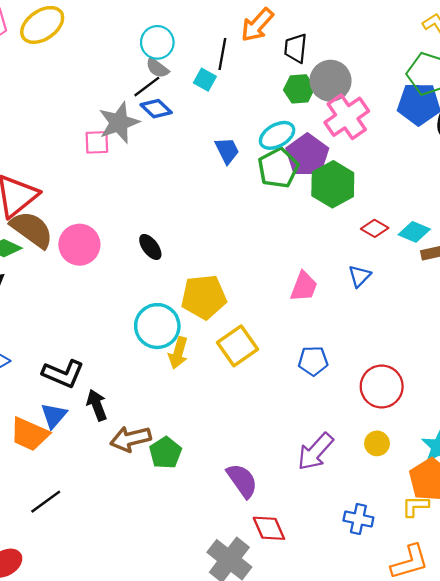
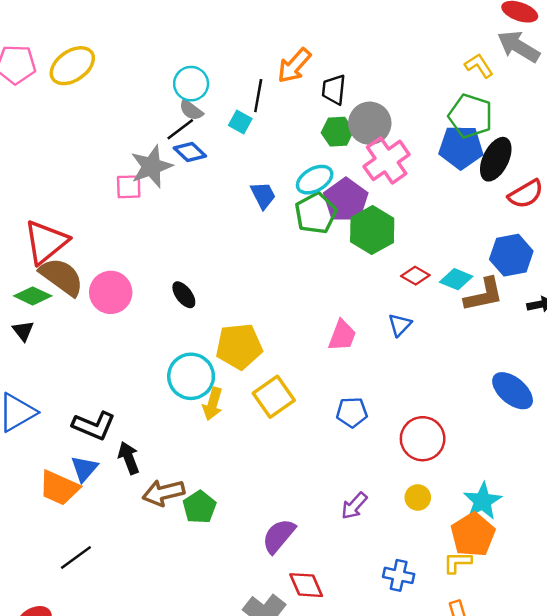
purple arrow: (315, 452) -> (354, 506), size x0.7
purple semicircle: (242, 481) -> (279, 536), turned -105

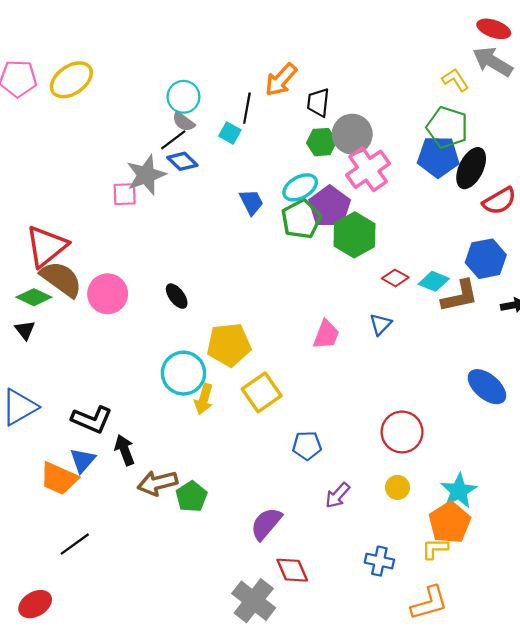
blue pentagon: (352, 412) -> (307, 446), moved

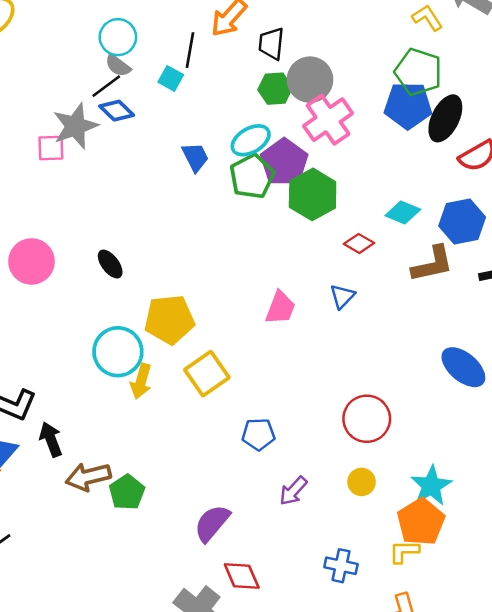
cyan diamond: (434, 281) -> (403, 212), moved

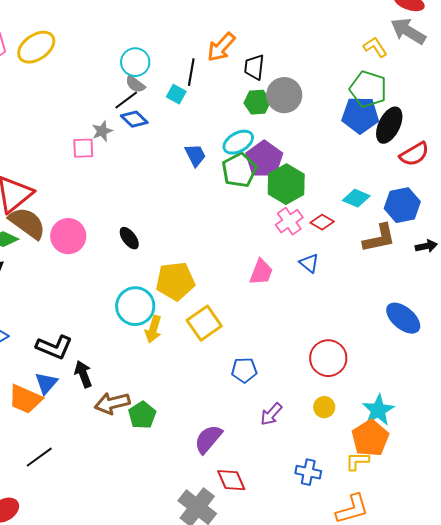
pink cross: (328, 120) -> (289, 221), moved, size x0.7
gray star: (75, 126) -> (102, 131), size x0.6
blue triangle: (342, 296) -> (309, 263), turned -35

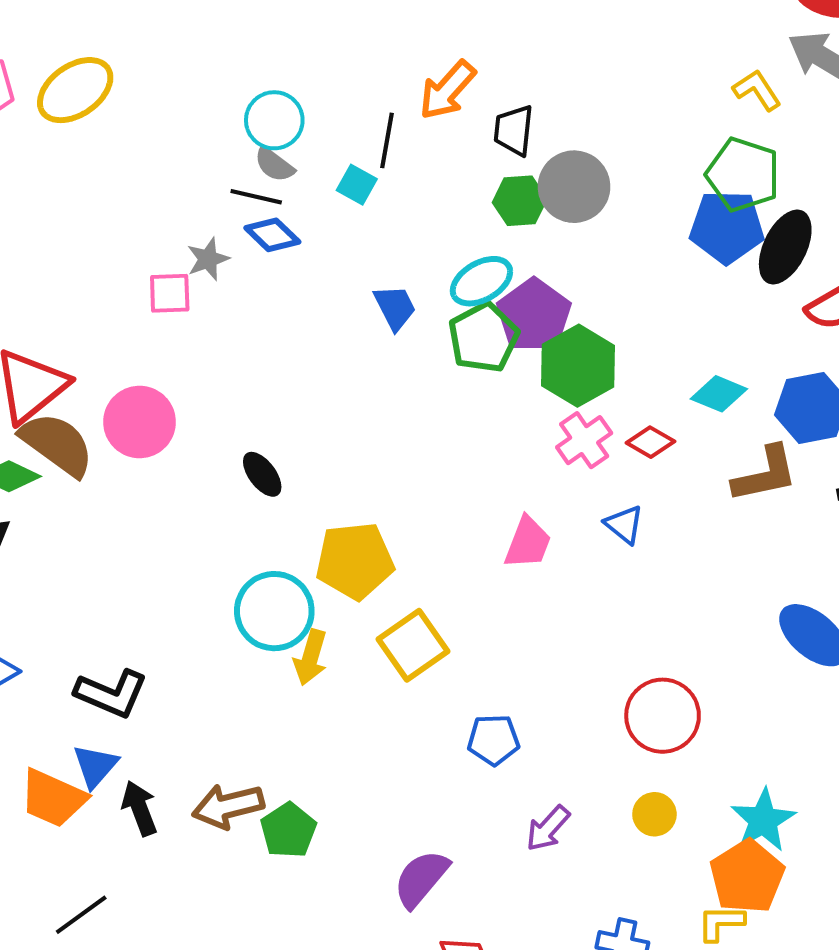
black line: (126, 100) -> (256, 197), turned 50
pink circle: (68, 236) -> (140, 422), moved
black arrow: (83, 374) -> (140, 808), moved

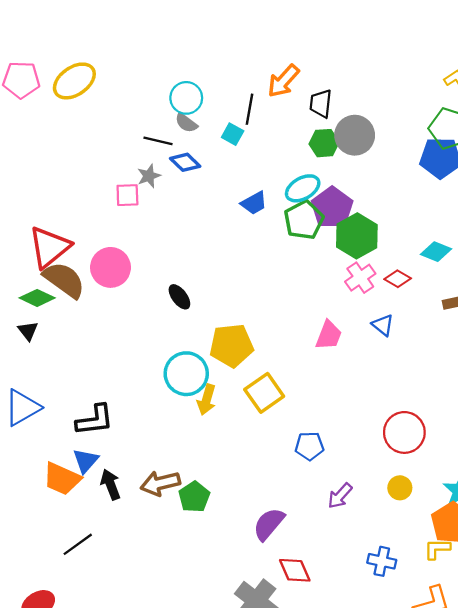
black line: (256, 197) -> (158, 141), moved
blue trapezoid: (395, 307) -> (254, 203), turned 88
black L-shape: (111, 694) -> (95, 420), turned -30

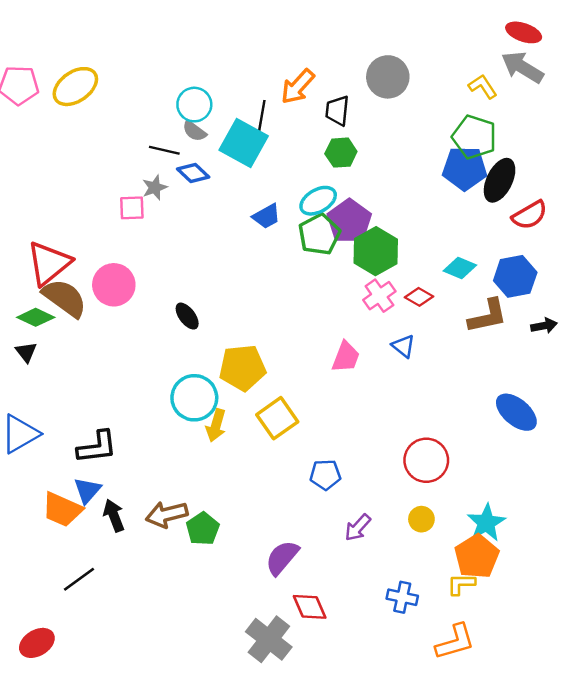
cyan square: (233, 134) -> (244, 143), size x2.0
gray circle: (355, 135) -> (388, 77), moved

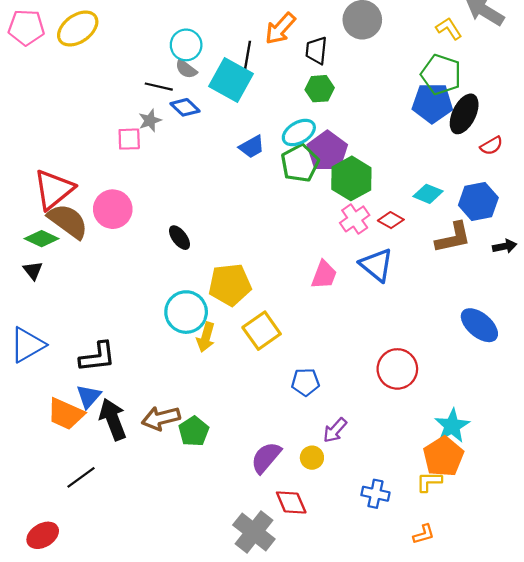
red semicircle: (530, 215) -> (491, 146), size x0.7
blue triangle: (403, 346) -> (377, 265), size x1.6
black arrow: (114, 516) -> (113, 419), size x1.4
yellow circle: (421, 519) -> (312, 458), moved
orange L-shape: (455, 642) -> (424, 534), size x0.6

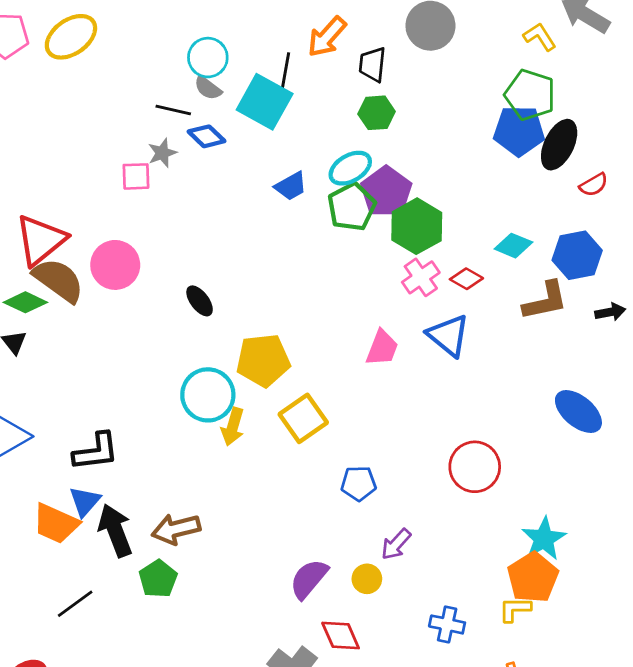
green pentagon: (194, 431) -> (158, 579), moved

